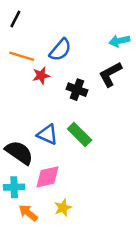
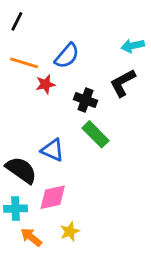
green rectangle: (80, 135) -> (96, 134), moved

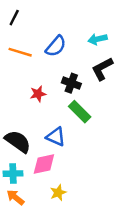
cyan arrow: (133, 46) -> (98, 39), moved
red star: (45, 84) -> (38, 94), moved
blue triangle: (53, 150) -> (56, 137), moved
orange arrow: (31, 237) -> (15, 197), moved

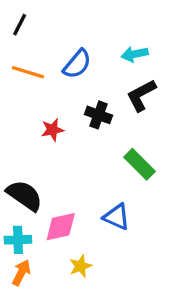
green rectangle: (80, 112) -> (140, 164), moved
blue triangle: (56, 137) -> (117, 217), moved
orange arrow: (15, 197) -> (21, 273), turned 78

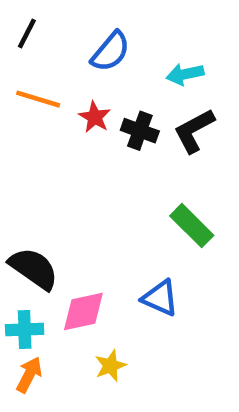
blue semicircle: (77, 64) -> (110, 52), moved
black cross: (99, 115) -> (140, 131), moved
red star: (52, 130) -> (95, 117), moved, turned -30

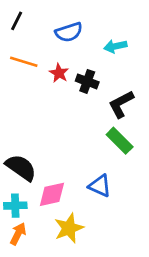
blue semicircle: (110, 52) -> (69, 32), turned 32
black L-shape: (194, 131) -> (121, 104), moved
yellow star: (110, 366) -> (69, 228), size x1.5

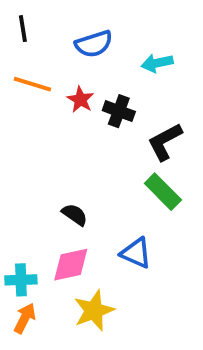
black line: (17, 21) -> (23, 29), turned -36
black semicircle: (21, 168) -> (75, 215), moved, size x0.6

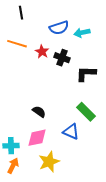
black line: (23, 29) -> (21, 13), moved
blue semicircle: (94, 44) -> (59, 28), moved
black L-shape: (165, 142) -> (86, 74), turned 30
green rectangle: (163, 192) -> (86, 112), moved

